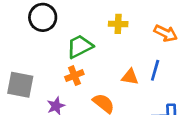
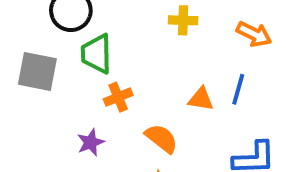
green trapezoid: (80, 46) -> (96, 54), moved, turned -64
gray square: (20, 85) -> (37, 72), moved

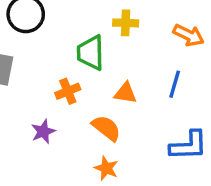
green trapezoid: (96, 54) -> (91, 53), moved
orange triangle: (201, 99) -> (126, 93), moved

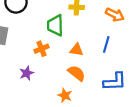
orange semicircle: (106, 128) -> (77, 73), moved

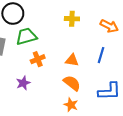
green trapezoid: (55, 25) -> (26, 36), moved, turned 75
orange star: (65, 95) -> (71, 105), moved

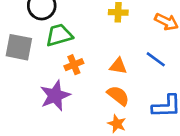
blue line: (101, 55) -> (156, 59), turned -70
purple star: (23, 83) -> (55, 96), size x1.6

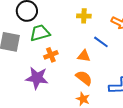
blue line: (156, 59) -> (101, 42), moved
purple star: (55, 96) -> (37, 78), turned 30

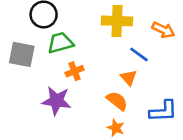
yellow cross: (84, 16) -> (117, 21), size x1.6
orange triangle: (84, 56) -> (129, 78), moved, turned 40

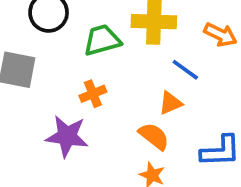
green trapezoid: (60, 43) -> (102, 40), moved
orange triangle: (129, 78) -> (171, 103), turned 48

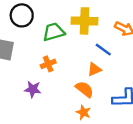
purple star: (67, 136) -> (33, 89), size x0.7

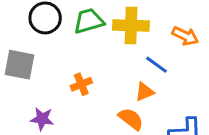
green trapezoid: (54, 32) -> (89, 21), moved
purple star: (33, 89) -> (42, 119), moved

